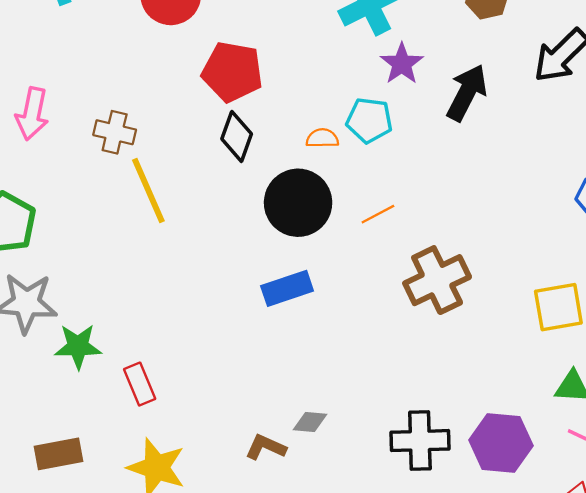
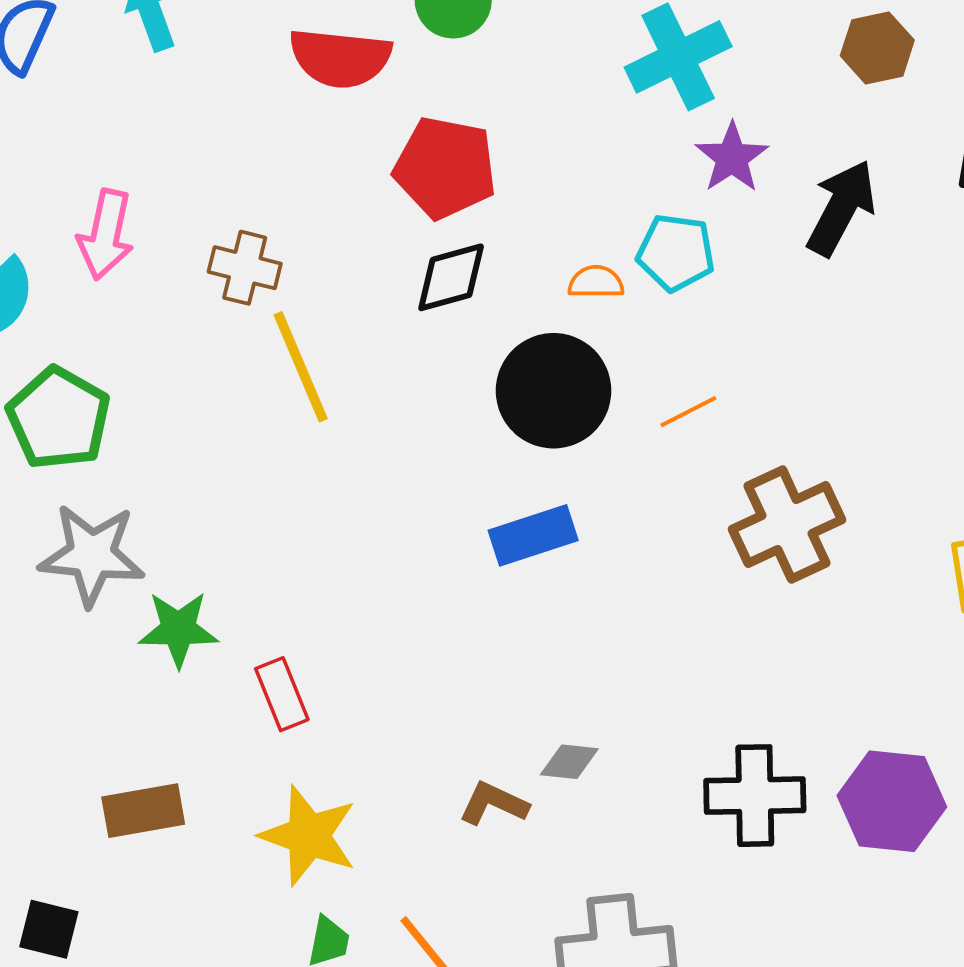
black diamond: (237, 136) -> (451, 277), turned 54

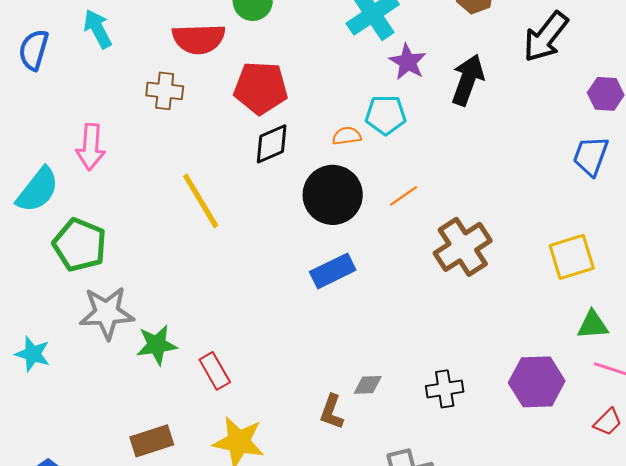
brown cross: (245, 268) -> (165, 91), moved
black cross: (755, 796) -> (445, 389), moved, size x0.7
brown L-shape: (494, 803) -> (332, 412), turned -87

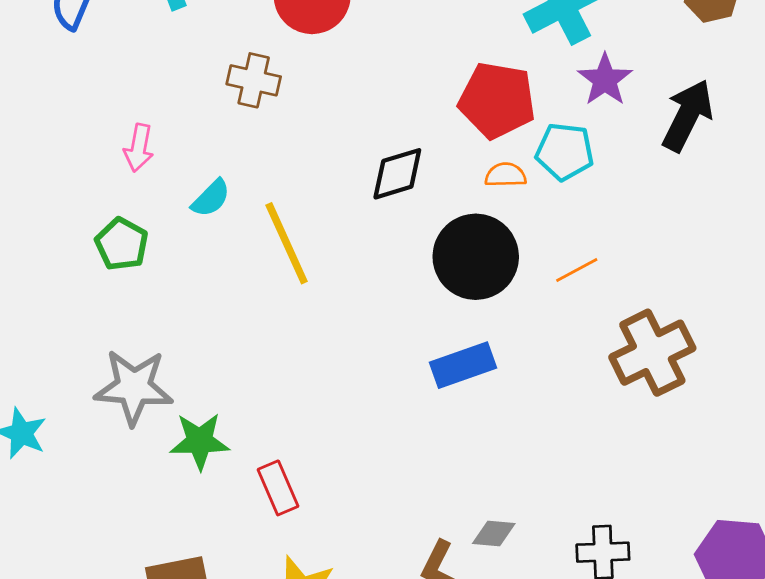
red pentagon: (261, 88) -> (497, 100), moved
pink arrow: (91, 147) -> (139, 148), size x0.7
cyan semicircle: (38, 190) -> (211, 198), moved, size x0.6
green pentagon: (80, 245) -> (122, 244), moved, size x0.7

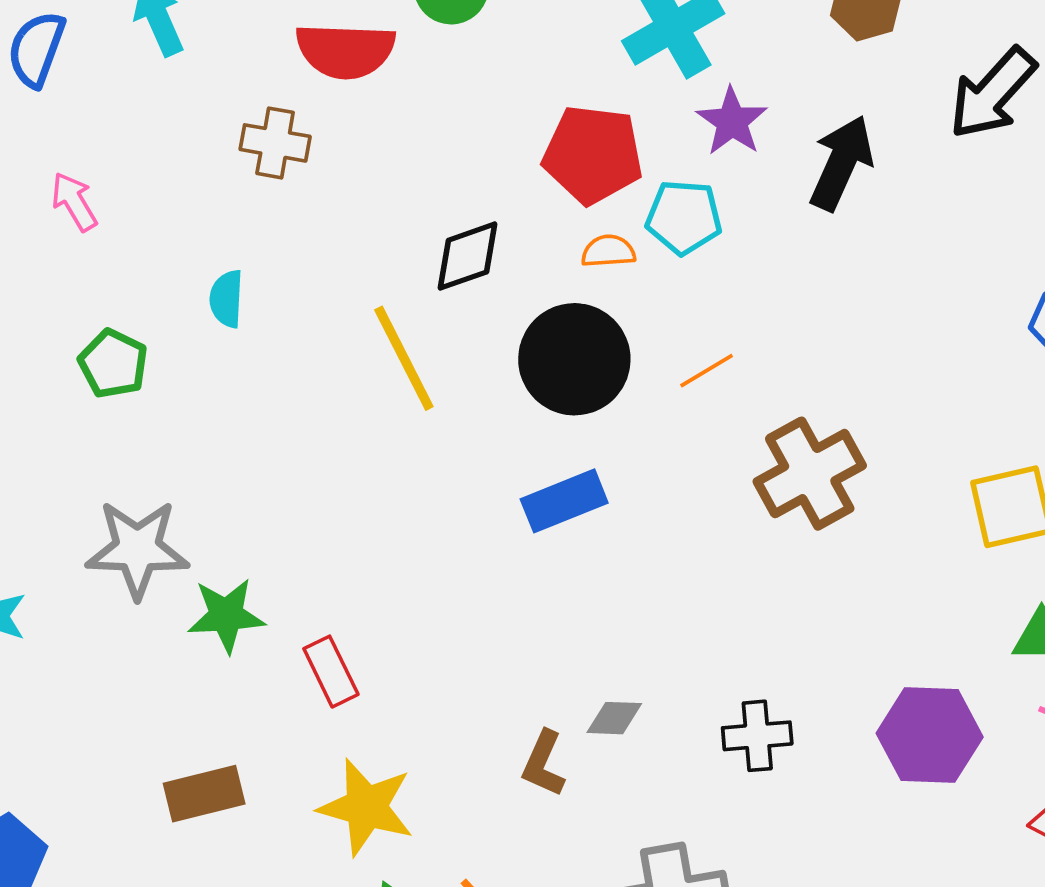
pink arrow: (139, 148) -> (74, 202), moved, turned 141
cyan semicircle: (211, 198) -> (226, 299), turned 141
yellow line: (287, 243) -> (404, 358), moved

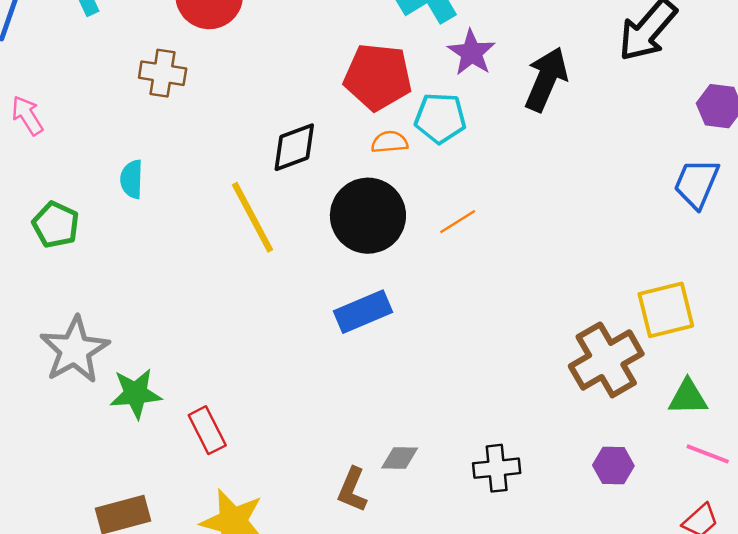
brown cross: (810, 474) -> (606, 360), moved
gray star: (137, 549) -> (75, 350), turned -30
purple hexagon: (930, 735) -> (613, 465), size x0.6

